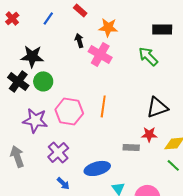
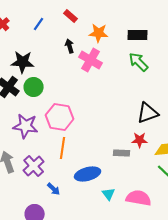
black rectangle: (162, 29) -> (138, 35), moved
orange line: (103, 106) -> (63, 148), moved
purple cross: (58, 152) -> (34, 166), moved

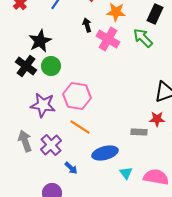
black rectangle: (138, 35) -> (155, 14), turned -66
black star: (23, 62) -> (40, 41), turned -30
green arrow: (139, 62) -> (143, 38), moved
orange line: (63, 148) -> (80, 127), turned -65

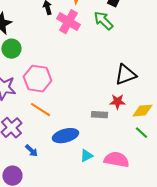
cyan triangle: (126, 173) -> (86, 156), turned 40

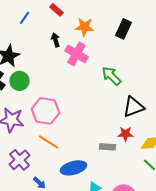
green arrow: (103, 21) -> (111, 76), moved

